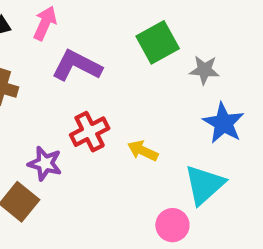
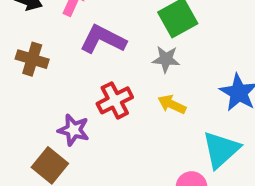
gray star: (204, 70) -> (166, 59), moved
yellow arrow: (143, 151) -> (172, 104), moved

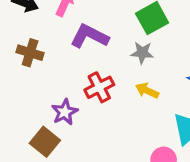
purple star: (73, 130) -> (65, 112), turned 30

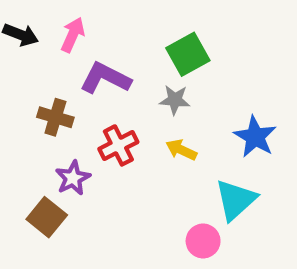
brown cross: (30, 53) -> (55, 117), moved

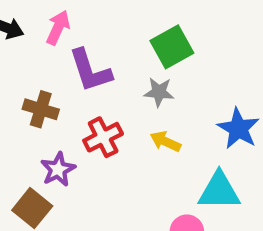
purple L-shape: (105, 78) -> (90, 71), turned -135
cyan triangle: (236, 200) -> (219, 191), turned 42

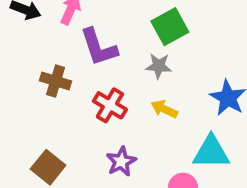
red cross: (103, 137) -> (110, 105), turned -32
purple star: (58, 169) -> (121, 162), moved

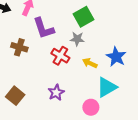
red cross: (110, 105) -> (60, 56), moved
yellow arrow: (164, 109) -> (90, 63), moved
cyan triangle: (211, 152) -> (107, 87), turned -30

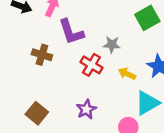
green square: (84, 17) -> (147, 18), moved

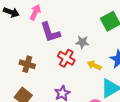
brown cross: (42, 55) -> (27, 64), moved

